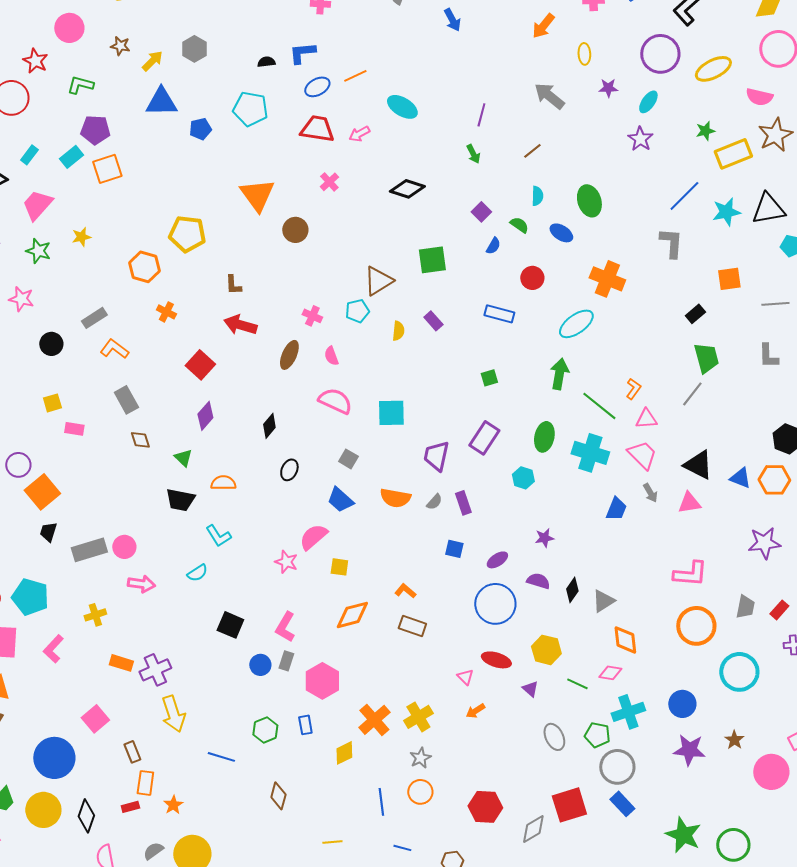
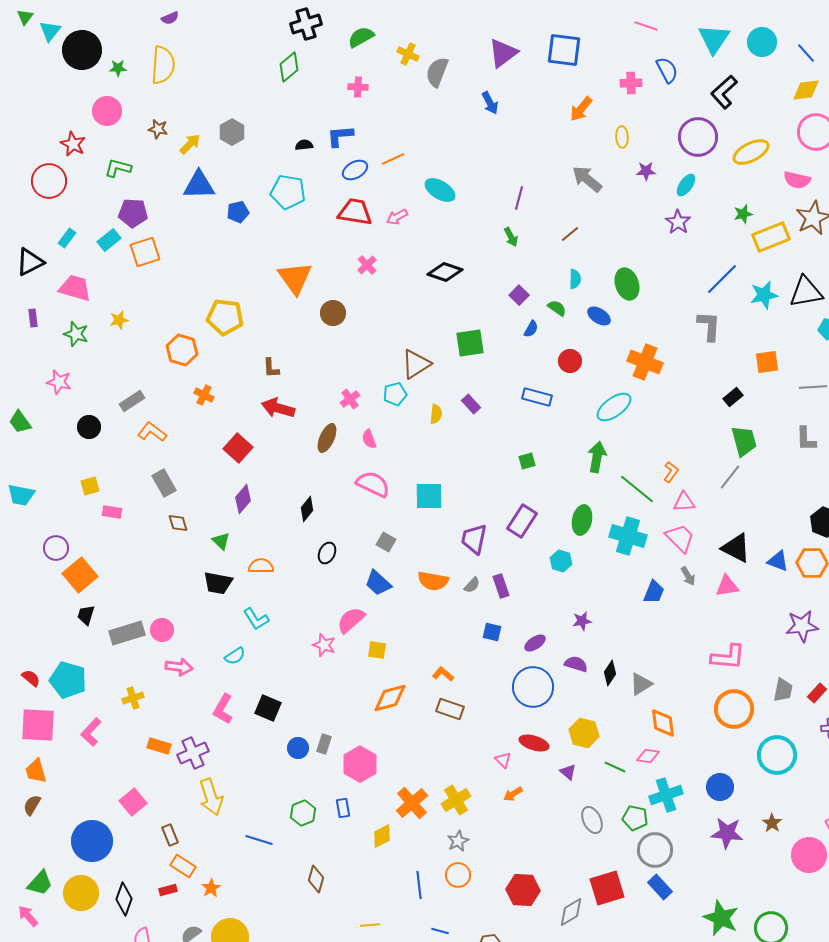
pink trapezoid: (37, 205) -> (75, 288), turned 64
pink cross: (312, 316) -> (350, 399), turned 30
pink L-shape: (285, 627) -> (223, 709), moved
orange rectangle: (145, 783) -> (183, 866), turned -65

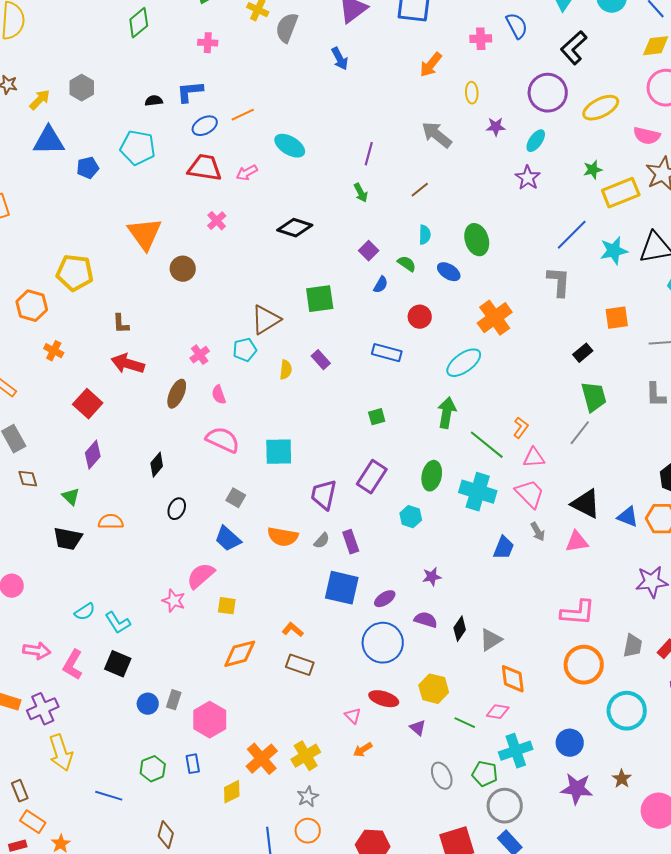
orange cross: (645, 362) -> (495, 318), turned 32
cyan L-shape: (256, 619) -> (118, 623), moved
blue square: (492, 632) -> (342, 588), size x1.8
pink arrow: (179, 667) -> (37, 651), moved

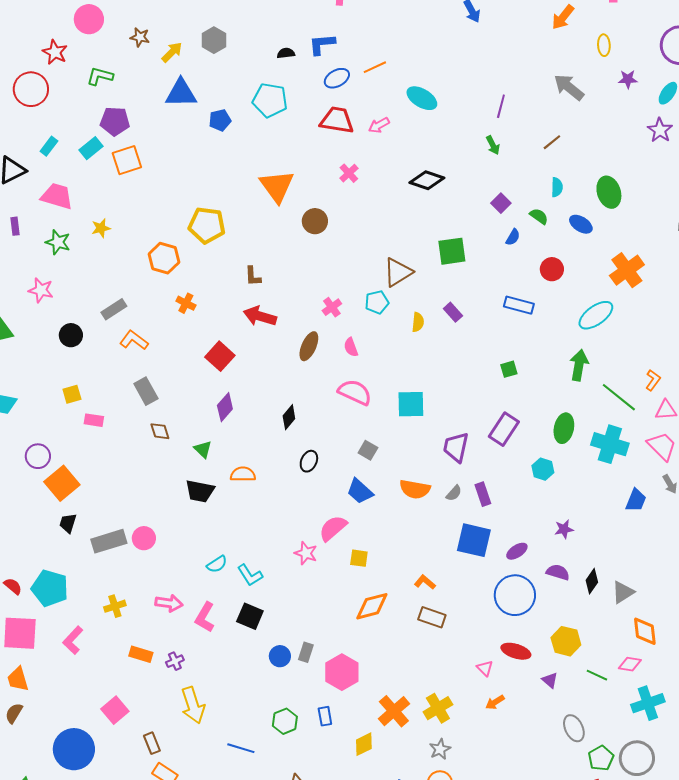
purple cross: (43, 709) -> (175, 661), size x0.6
green pentagon: (485, 774) -> (601, 758), moved, turned 30

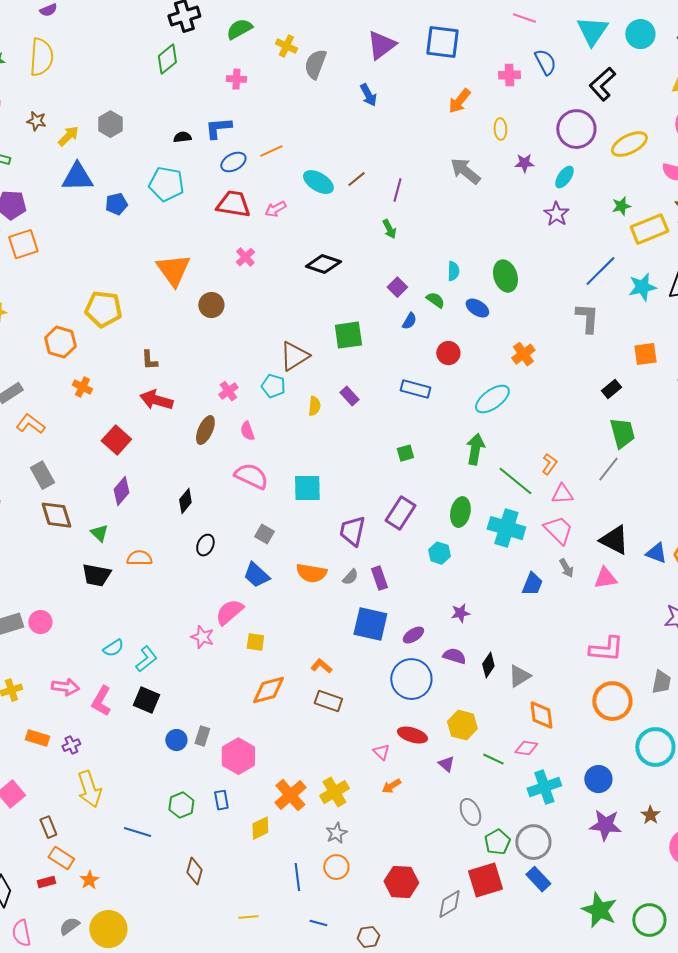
brown line: (552, 142) -> (356, 179), moved
orange cross: (627, 270) -> (523, 354), size x0.7
cyan pentagon: (377, 302) -> (273, 386), turned 30
brown diamond: (160, 431) -> (56, 515), size x1.6
cyan L-shape: (250, 575) -> (146, 659), turned -96

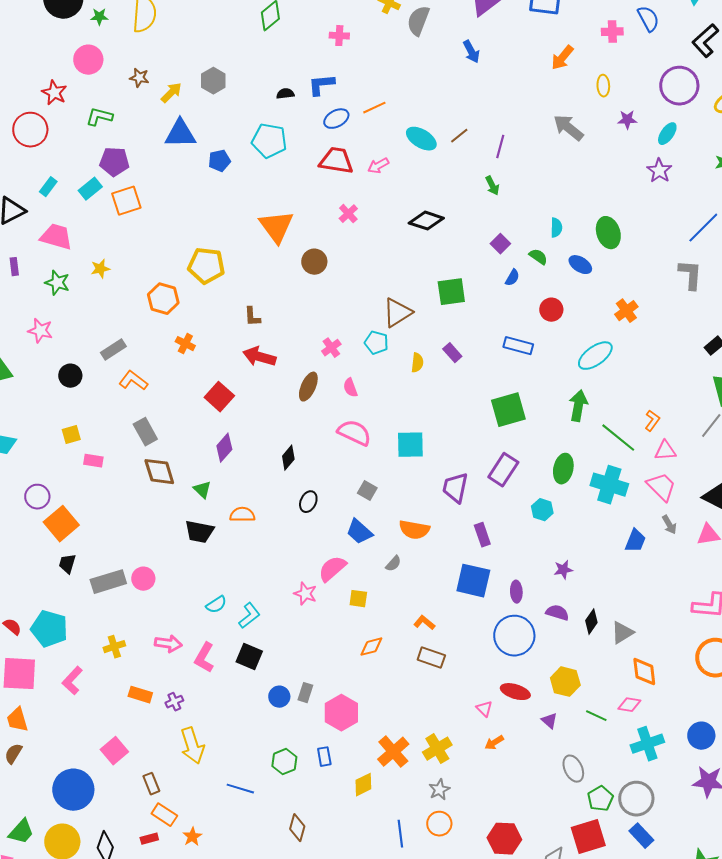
green square: (405, 453) -> (508, 410), size x2.0
gray semicircle: (350, 577) -> (393, 564), moved
purple ellipse: (413, 635) -> (516, 592), turned -60
orange diamond: (268, 690) -> (371, 647), size x0.7

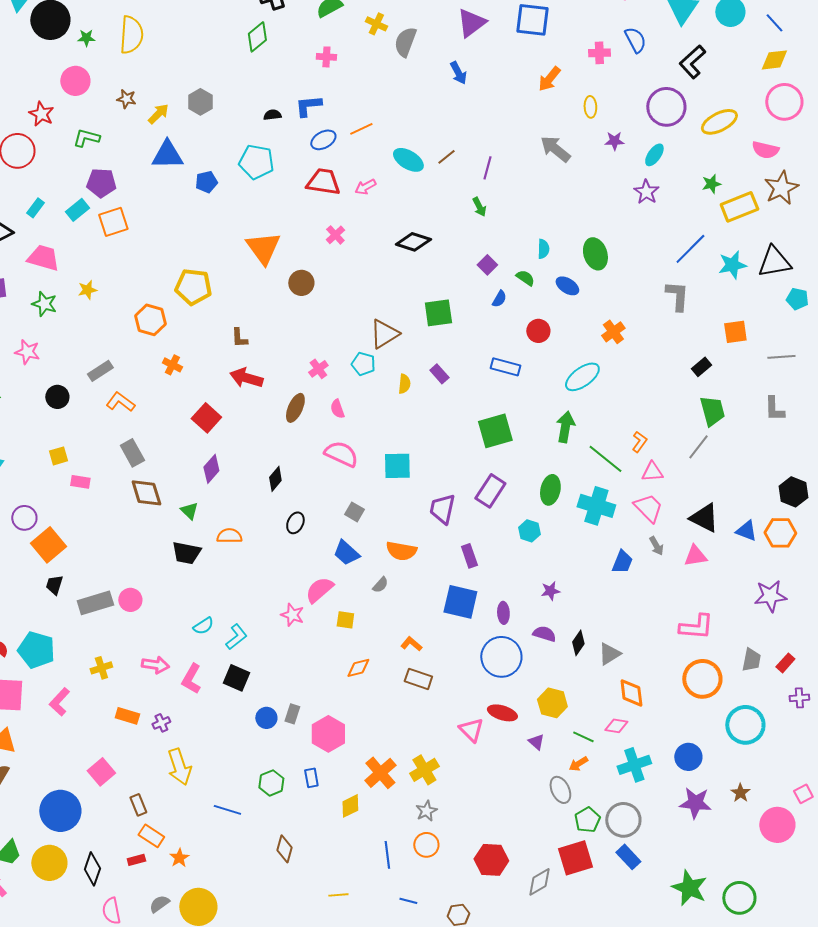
pink triangle: (484, 709) -> (471, 730), size x1.5
orange arrow: (494, 743) -> (578, 764), moved

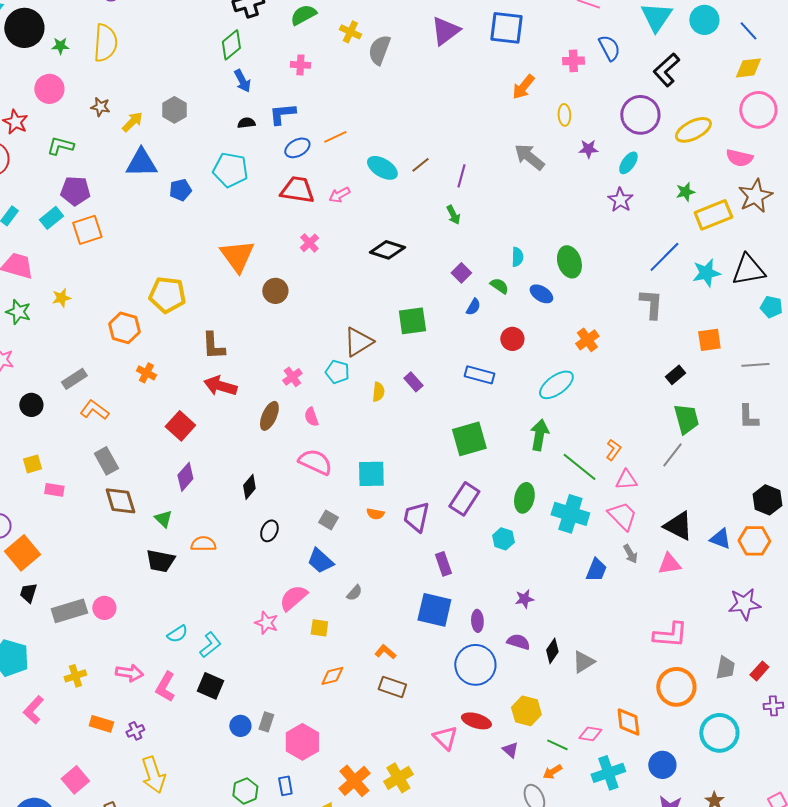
blue arrow: (458, 73) -> (242, 81), moved
brown L-shape: (239, 338) -> (213, 346), size x1.4
orange semicircle: (401, 551) -> (375, 514), moved, size x0.6
orange diamond: (631, 693) -> (628, 722), moved

